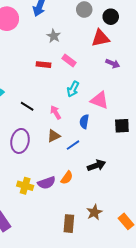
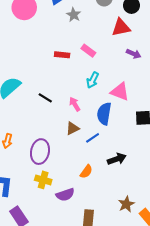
gray star: (54, 36) -> (74, 15), moved
blue semicircle: (84, 122) -> (104, 114), size x1.5
purple ellipse: (20, 141) -> (40, 152), moved
purple semicircle: (47, 183) -> (65, 195), moved
brown star: (94, 212) -> (126, 204), moved

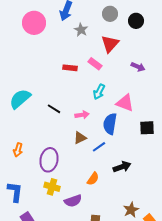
red triangle: (121, 27) -> (110, 44), moved, turned -36
pink arrow: (75, 104) -> (82, 115), turned 112

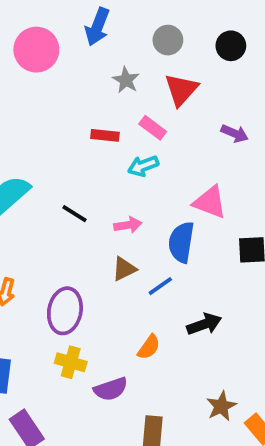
gray circle: (110, 14) -> (168, 40), moved
gray star: (81, 30) -> (126, 80), moved
cyan arrow: (99, 92) -> (143, 166), moved, turned 42

